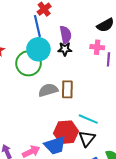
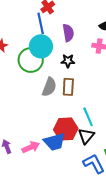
black star: (65, 49) -> (68, 61), moved
gray semicircle: (48, 90) -> (49, 87), turned 126
cyan line: (88, 119) -> (88, 117), turned 42

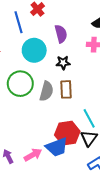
blue line: (41, 23) -> (19, 22), moved
green circle: (31, 60) -> (20, 84), moved

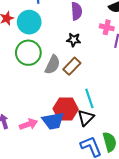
cyan circle: (34, 50) -> (29, 22), moved
brown rectangle: (66, 89) -> (72, 66), turned 36

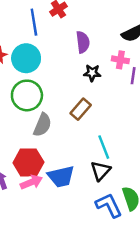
black star: (74, 40) -> (92, 73), moved
gray semicircle: (53, 65) -> (42, 125), moved
red hexagon: (66, 109) -> (28, 162), moved

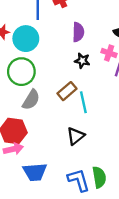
cyan line: (104, 147) -> (83, 102), moved
black triangle: (101, 171) -> (76, 136), moved
blue trapezoid: (61, 177) -> (35, 172), moved

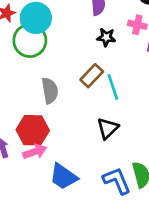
green circle: (21, 72) -> (30, 41), moved
gray semicircle: (31, 100) -> (50, 91), turned -35
blue trapezoid: (35, 172) -> (64, 177), turned 45

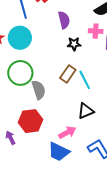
green circle: (30, 41) -> (20, 73), moved
black triangle: (108, 128) -> (86, 111), turned 30
pink arrow: (35, 152) -> (67, 132), moved

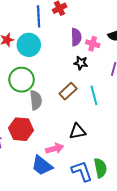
pink cross: (96, 31) -> (93, 44), moved
cyan line: (85, 80) -> (94, 95), moved

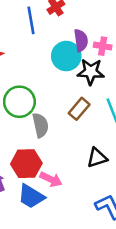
cyan circle: (29, 45) -> (66, 56), moved
black star: (81, 63) -> (91, 72), size x1.5
pink arrow: (55, 149) -> (51, 179), moved, turned 48
blue trapezoid: (42, 166) -> (31, 196), moved

